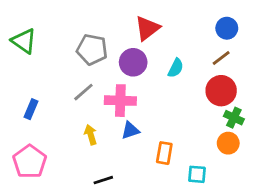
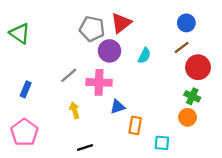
gray pentagon: (92, 50) -> (92, 29), moved
red circle: (221, 91) -> (198, 67), moved
blue triangle: (130, 130) -> (118, 107), moved

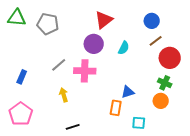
blue circle: (186, 23) -> (152, 21), moved
gray pentagon: (92, 29) -> (48, 24), moved
green triangle: (20, 33) -> (17, 18), moved, turned -30
blue triangle: (118, 107) -> (128, 92), moved

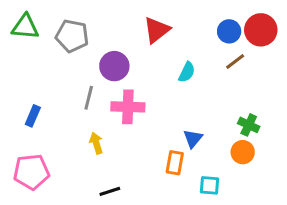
purple circle: (94, 44) -> (114, 66), moved
red circle: (170, 58) -> (261, 30), moved
gray line: (59, 65) -> (89, 98), turned -35
blue triangle: (128, 92) -> (193, 139), turned -32
pink pentagon: (21, 114) -> (31, 172), turned 30

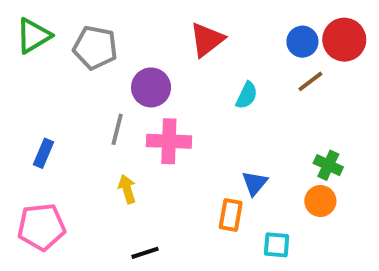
green triangle: (25, 27) -> (33, 36), turned -36

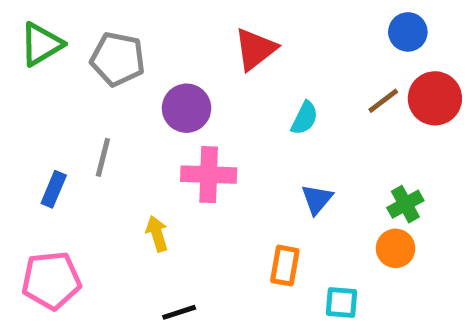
red circle: (344, 40) -> (435, 98), moved
blue circle: (302, 42) -> (408, 32), moved
gray line: (117, 129) -> (103, 157), moved
green cross: (328, 165) -> (405, 204), turned 36
blue triangle: (255, 183) -> (317, 199), moved

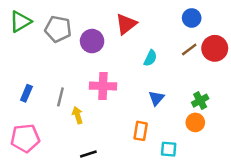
blue circle: (408, 32) -> (192, 18), moved
purple circle: (187, 108) -> (92, 41), moved
gray line: (103, 157) -> (60, 97), moved

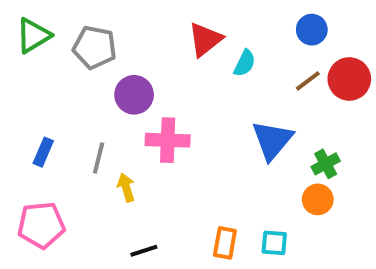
purple circle: (92, 41) -> (134, 95), moved
cyan semicircle: (150, 58) -> (245, 63), moved
blue triangle: (156, 98) -> (272, 140), moved, size x1.6
orange rectangle: (141, 131) -> (225, 243), moved

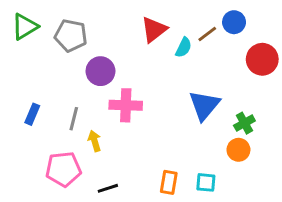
brown line: (308, 81) -> (207, 34), moved
pink pentagon: (41, 225) -> (63, 169), moved

